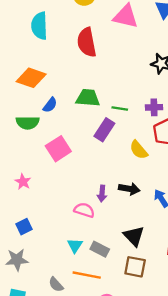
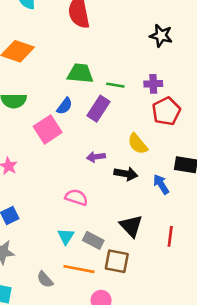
blue semicircle: (50, 105) -> (65, 106), moved
yellow semicircle: (139, 150) -> (138, 144), moved
purple arrow: (102, 194) -> (96, 157), moved, turned 77
brown square: (135, 267) -> (117, 261), moved

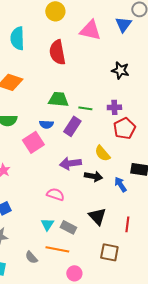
blue semicircle: (65, 106) -> (46, 124), turned 56
purple arrow: (96, 157) -> (70, 163), size x1.5
brown square: (117, 261) -> (109, 252), moved

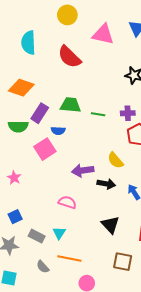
red semicircle: (57, 52) -> (69, 57), turned -35
purple rectangle: (72, 126) -> (40, 113), moved
gray rectangle: (68, 227) -> (37, 236), moved

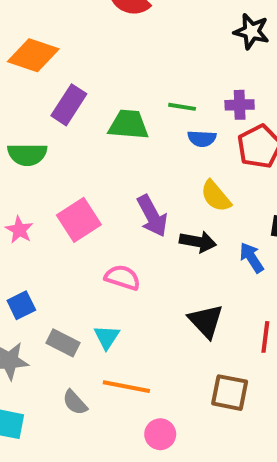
green trapezoid: (70, 105) -> (128, 125), moved
green semicircle: (18, 127) -> (27, 154), moved
blue semicircle: (58, 131) -> (202, 139), moved
pink square: (45, 149) -> (79, 220), moved
purple arrow: (83, 171) -> (152, 216), turned -110

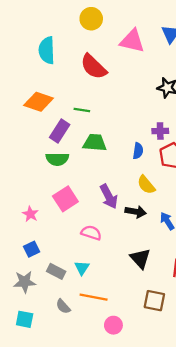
green line: (182, 107) -> (82, 110), moved
blue semicircle: (202, 139) -> (138, 151), turned -84
green semicircle: (27, 154) -> (57, 159), moved
pink star: (19, 230) -> (30, 214), moved

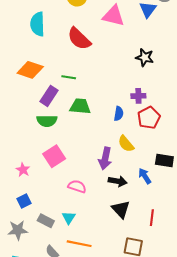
purple arrow: (109, 196) -> (105, 158), moved, turned 40
black arrow: (136, 212) -> (118, 181), moved

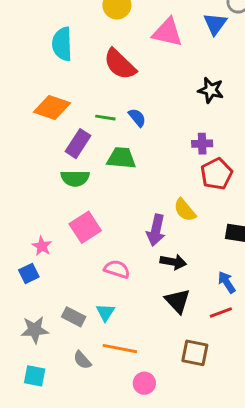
blue semicircle: (119, 114) -> (137, 118), moved, turned -48
blue arrow: (145, 176) -> (227, 282), moved
blue square: (24, 201) -> (29, 273), moved
red line: (152, 218) -> (221, 312), turned 63

